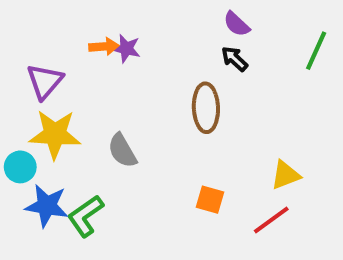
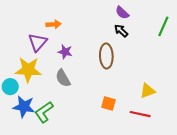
purple star: (126, 49) -> (65, 52), moved
purple triangle: (45, 81) -> (38, 42), moved
red line: (271, 220) -> (140, 114), turned 48

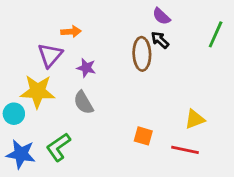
brown ellipse: (106, 56) -> (142, 54), moved
blue star: (24, 107) -> (21, 154), moved

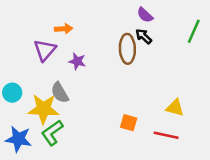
yellow star: (38, 91) -> (43, 109), moved
gray semicircle: (83, 103) -> (60, 93), moved
cyan circle: (14, 114) -> (12, 93), moved
yellow triangle: (195, 119) -> (175, 108), turned 36

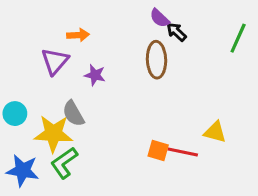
purple semicircle: (145, 15) -> (160, 18), moved
black arrow: (144, 36) -> (177, 32), moved
red line: (166, 135) -> (183, 152), moved

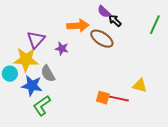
orange arrow: (78, 35) -> (78, 26), moved, size x1.5
brown ellipse: (157, 60) -> (102, 39), turned -55
yellow star: (53, 134) -> (26, 60), moved
blue star: (23, 171) -> (32, 86), moved

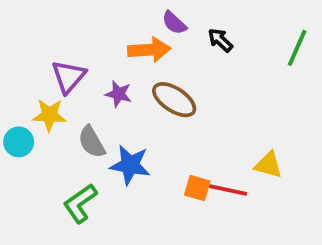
purple semicircle: (104, 12) -> (174, 23), moved
brown ellipse: (102, 39) -> (174, 100), moved
yellow star: (26, 60) -> (49, 115), size x0.7
blue star: (32, 86) -> (130, 165), moved

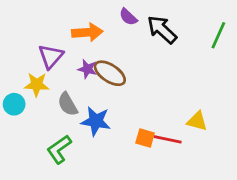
black arrow: (220, 40) -> (162, 30), size x1.6
orange arrow: (149, 50) -> (87, 32), moved
brown ellipse: (174, 100) -> (110, 73), moved

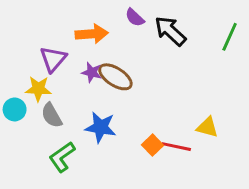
gray semicircle: (68, 104) -> (52, 115), moved
orange square: (145, 138) -> (152, 145), turned 30

